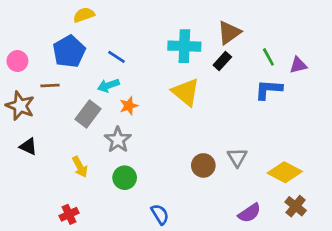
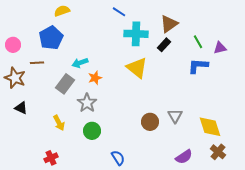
blue line: (116, 57) -> (119, 12), moved
yellow diamond: (285, 172) -> (210, 127), turned 45

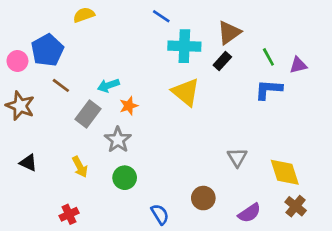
blue pentagon: (51, 38) -> (47, 50), moved
brown line: (37, 63) -> (61, 85), moved, turned 40
black triangle: (21, 108) -> (28, 163), moved
brown circle: (150, 122) -> (203, 198), moved

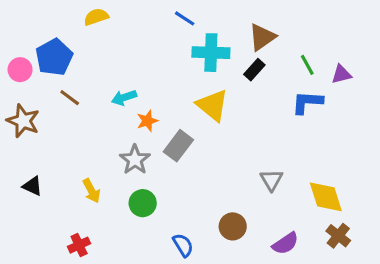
gray rectangle: (88, 114) -> (178, 146), moved

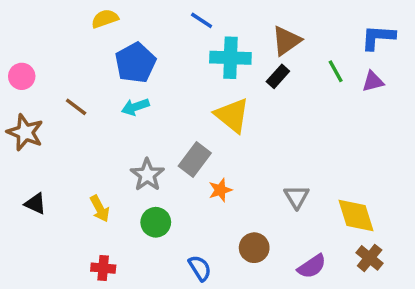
blue pentagon: (54, 57) -> (135, 63), moved
blue L-shape: (307, 102) -> (378, 37), moved
orange star: (147, 121) -> (220, 190), moved
red cross: (79, 245) -> (103, 268), moved, turned 30

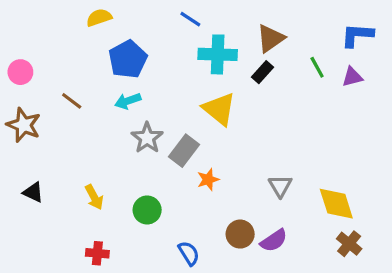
gray star: (147, 175) -> (147, 138), moved
purple semicircle: (312, 266) -> (274, 240), moved

